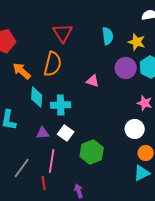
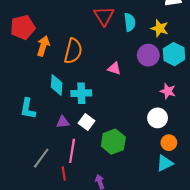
red triangle: (63, 33) -> (104, 16), moved
orange arrow: (22, 71) -> (43, 46), moved, turned 66

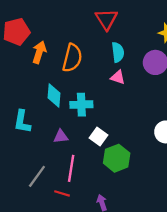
cyan semicircle: (130, 22) -> (118, 52), moved
white square: (86, 122) -> (98, 136), moved
red line: (64, 174) -> (62, 193), turned -64

